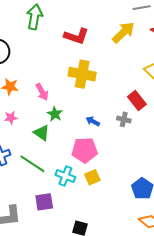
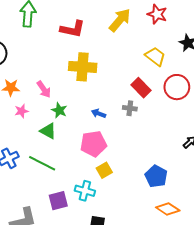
pink star: (11, 118) -> (21, 111), moved
cyan cross: (65, 176) -> (85, 191), moved

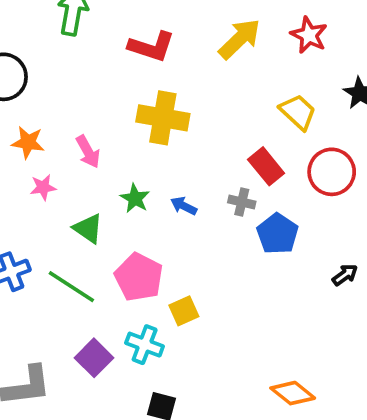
green star: (59, 110) -> (135, 198), moved
pink pentagon: (93, 144) -> (139, 277), moved, turned 30
blue pentagon: (156, 176) -> (277, 234), moved
purple square: (58, 201) -> (94, 358), turned -36

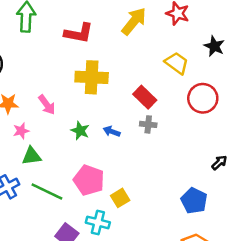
red rectangle: (266, 166) -> (145, 97), moved
green triangle: (88, 228) -> (32, 156), moved, turned -36
blue pentagon: (277, 234) -> (194, 201), moved

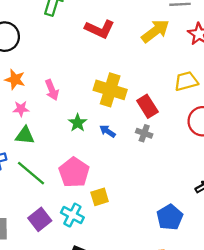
yellow trapezoid: (177, 63) -> (186, 81), turned -65
yellow cross: (92, 77) -> (110, 90), moved

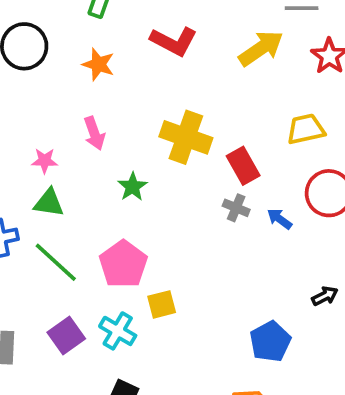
orange star: (15, 80) -> (98, 64), moved
blue arrow: (108, 131) -> (279, 219), moved

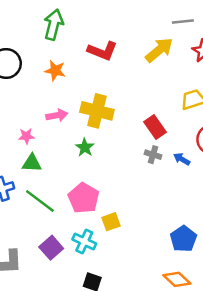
pink arrow: (94, 133) -> (57, 115), turned -75
yellow cross: (186, 137) -> (97, 111), moved

